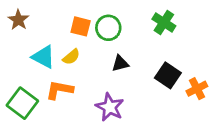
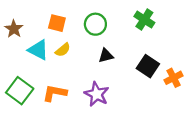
brown star: (18, 20) -> (14, 29), moved
orange square: (81, 26) -> (57, 23), moved
orange L-shape: (59, 90) -> (55, 93), moved

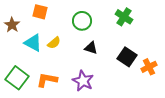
orange square: (57, 23) -> (40, 12), moved
black triangle: (106, 56) -> (91, 48), turned 32

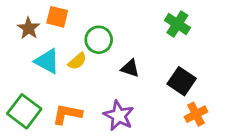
green circle: (82, 21) -> (99, 40), moved
brown star: (12, 25) -> (29, 28), moved
orange cross: (149, 67) -> (196, 114), moved

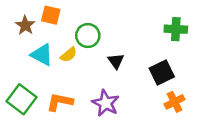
green cross: (177, 24) -> (176, 29), moved, turned -30
black triangle: (130, 68) -> (116, 61), turned 36
black square: (182, 81) -> (162, 73), turned 30

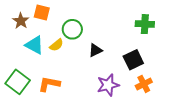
black triangle: (116, 61) -> (95, 50), turned 40
purple star: (106, 103) -> (108, 85), moved, turned 30

